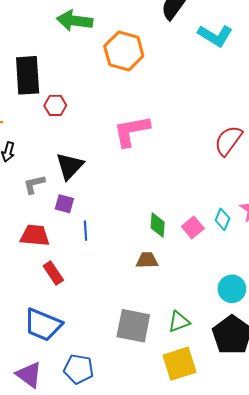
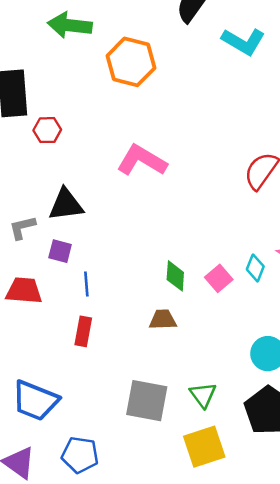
pink L-shape: (132, 131) -> (142, 160), turned 42
black triangle: (70, 166) -> (66, 205), turned 40
red rectangle: (53, 273) -> (83, 331), moved, turned 45
green triangle: (179, 322) -> (203, 395), turned -45

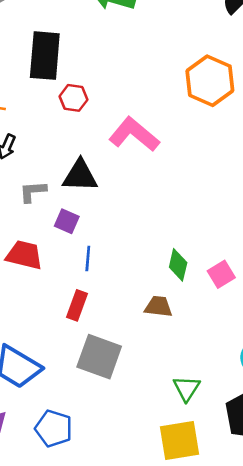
orange hexagon: (131, 62) -> (210, 81), moved
pink L-shape: (142, 160) -> (134, 134), moved
gray square: (147, 401) -> (99, 357), moved

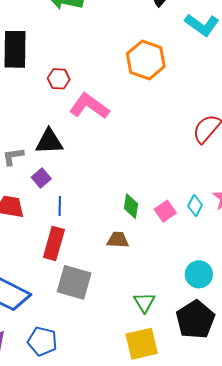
red hexagon: (74, 98) -> (59, 79), moved
purple square: (67, 221) -> (41, 178), turned 30
red rectangle: (77, 305) -> (54, 243), size x1.4

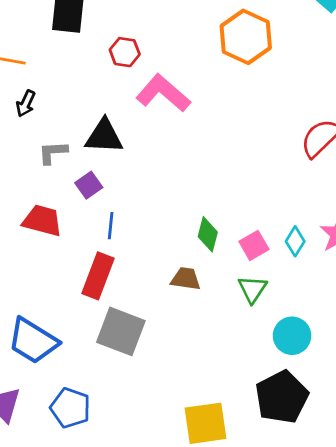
green triangle: (144, 302) -> (252, 289), moved

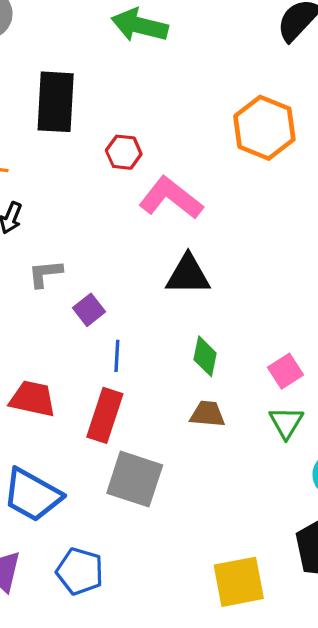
black triangle: (104, 136) -> (188, 275), moved
red trapezoid: (42, 221) -> (33, 399), moved
green diamond: (208, 234) -> (205, 356), moved

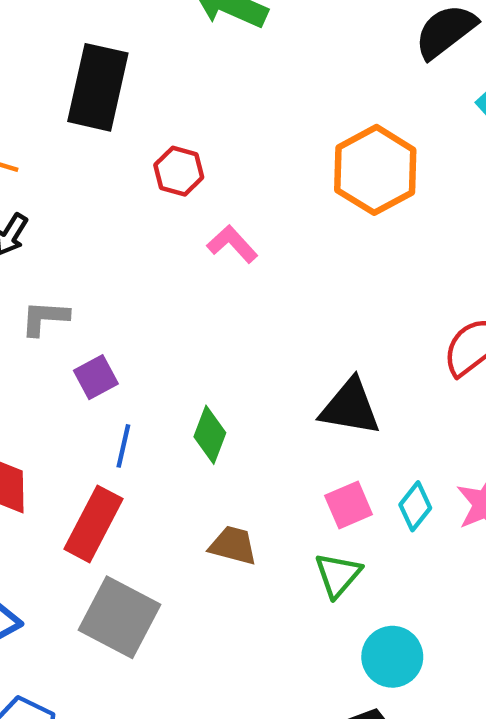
pink L-shape: (171, 198) -> (232, 244), size x0.6
black triangle: (188, 275) -> (350, 407), moved
green diamond: (205, 356) -> (210, 435), moved

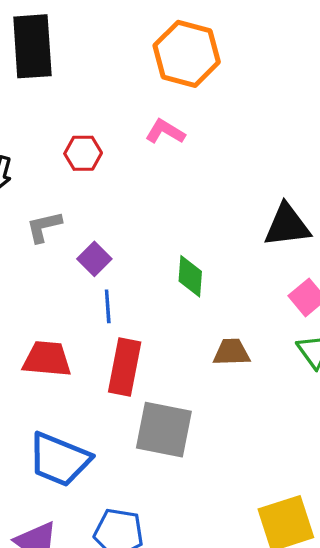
orange hexagon: (375, 170) -> (187, 54), moved
red hexagon: (179, 171) -> (83, 153), moved
blue line: (123, 446) -> (108, 306), moved

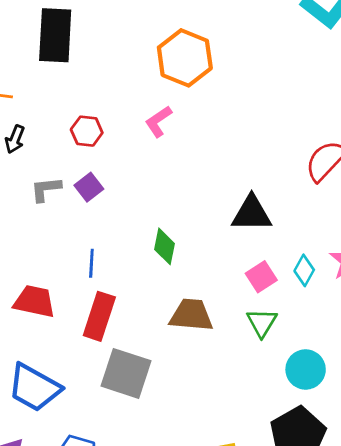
pink L-shape: (165, 132) -> (158, 121), turned -72
purple square: (94, 259) -> (89, 187), moved
brown trapezoid: (231, 352) -> (191, 315), size x1.4

